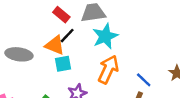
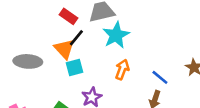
orange triangle: (55, 45) -> (64, 49), turned 30
orange arrow: (108, 69) -> (122, 69), size x0.7

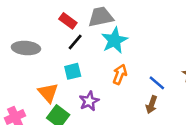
orange triangle: (64, 49) -> (48, 93), moved
gray ellipse: (28, 61) -> (26, 48), moved

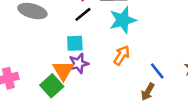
orange triangle: (48, 93) -> (63, 70), moved
purple star: (89, 101) -> (79, 63), moved

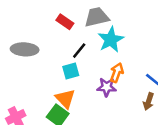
black line: (83, 14) -> (79, 51), moved
purple star: (79, 63) -> (107, 87), moved, turned 30

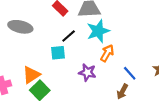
orange arrow: (117, 73) -> (107, 53), moved
orange triangle: (65, 99) -> (31, 75), moved, turned 30

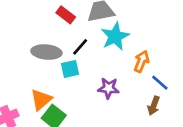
gray ellipse: (20, 27) -> (46, 52), moved
orange arrow: (107, 53) -> (142, 61), moved

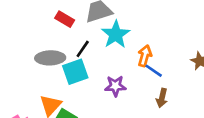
cyan square: (70, 69) -> (75, 72), size x1.4
blue line: (160, 83) -> (154, 71), moved

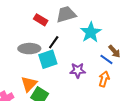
cyan star: (116, 34) -> (91, 32), moved
orange arrow: (145, 56) -> (104, 79), moved
brown arrow: (162, 98) -> (114, 51), moved, turned -56

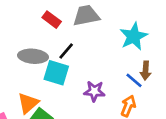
cyan star: (91, 32) -> (134, 36), moved
brown arrow: (114, 51) -> (146, 71), turned 40
cyan square: (48, 59) -> (56, 73), turned 30

